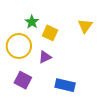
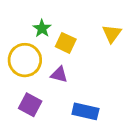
purple triangle: (45, 57) -> (59, 75), turned 40

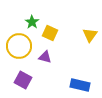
yellow triangle: (112, 34) -> (90, 35), moved
blue rectangle: (85, 111) -> (80, 85), moved

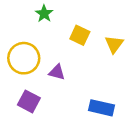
green star: (32, 22) -> (44, 14), moved
yellow square: (50, 33) -> (80, 35), moved

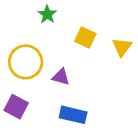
purple square: (29, 101) -> (16, 107), moved
blue rectangle: (101, 108) -> (73, 115), moved

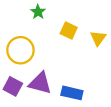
purple triangle: (61, 77) -> (40, 83), moved, size x1.6
blue rectangle: (73, 115) -> (72, 93), moved

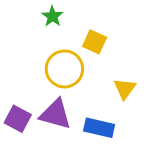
yellow triangle: (98, 38) -> (125, 89), moved
yellow circle: (20, 50) -> (64, 69), moved

